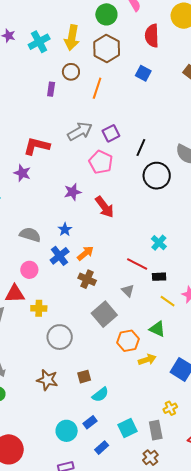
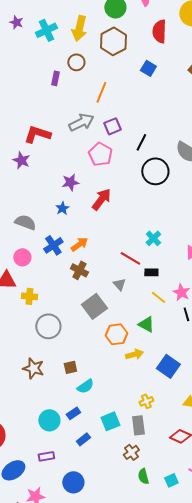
orange line: (97, 88) -> (101, 92), moved
red arrow: (105, 207) -> (101, 199), turned -110
blue star: (65, 229) -> (62, 208), moved
yellow cross: (170, 408) -> (146, 401), moved

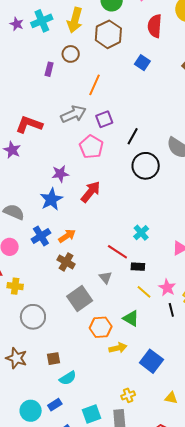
purple star: (16, 22) -> (17, 24), moved
blue star: (62, 208) -> (51, 199), size x1.6

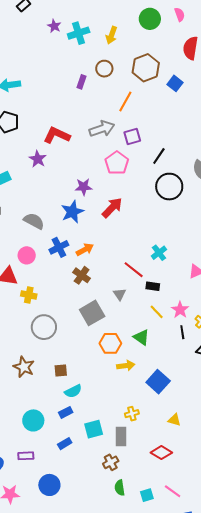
yellow arrow: (75, 20) -> (112, 35), size x0.7
purple star: (17, 24) -> (54, 26), moved
brown hexagon: (108, 34) -> (146, 68), moved
blue rectangle: (55, 405) -> (66, 412), moved

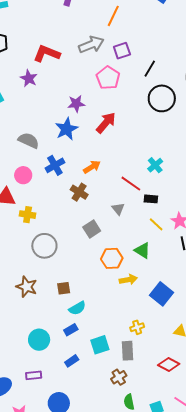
orange arrow: (85, 250) -> (92, 167), moved
gray square: (92, 313) -> (92, 229), size x0.7

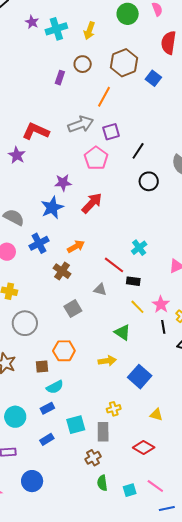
black circle: (162, 98) -> (149, 181), size x0.7
gray triangle: (118, 209) -> (100, 290), turned -40
orange hexagon: (112, 258) -> (64, 351), moved

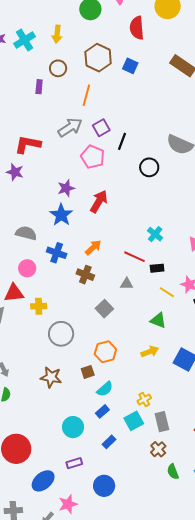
black line: (138, 151) -> (122, 141), moved
blue cross: (39, 243) -> (57, 253), turned -30
yellow cross: (114, 409) -> (144, 400), moved

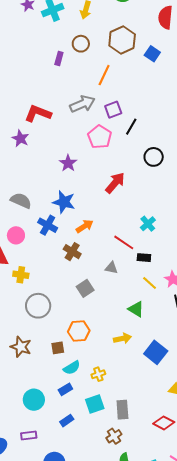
purple star: (66, 188) -> (68, 163), turned -30
red arrow: (99, 201) -> (115, 183), moved
blue star: (61, 215) -> (64, 202), moved, turned -30
yellow cross: (144, 400) -> (98, 374), moved

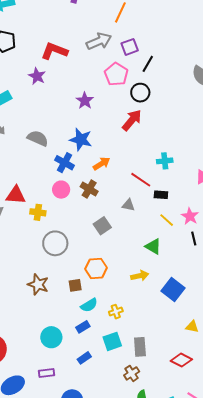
black circle: (154, 157) -> (140, 93), moved
cyan cross: (148, 224) -> (165, 161), turned 35
pink circle: (16, 235) -> (61, 190), moved

